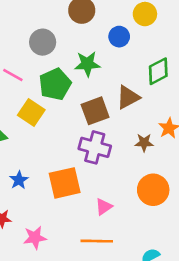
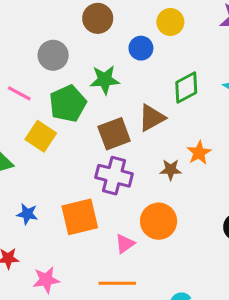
blue star: (19, 180) -> (27, 214), turned -30
orange circle: (153, 190) -> (159, 221), moved

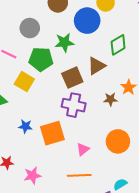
blue circle: (141, 48) -> (87, 21), size x1.6
green pentagon: (68, 104) -> (41, 59), turned 30
blue star: (27, 214) -> (25, 126), moved
orange circle: (159, 221) -> (118, 141), moved

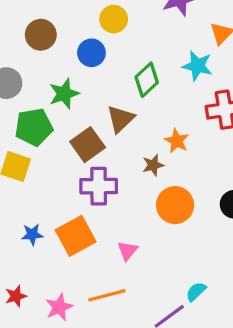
blue circle: (87, 21) -> (91, 53), size x0.7
orange circle: (118, 141) -> (175, 205), moved
orange line: (79, 175) -> (107, 295), moved

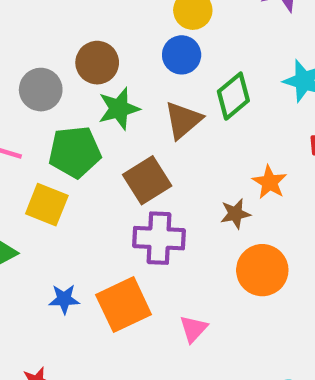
brown circle: (41, 35) -> (97, 63), moved
blue circle: (91, 53) -> (182, 55), moved
brown triangle: (121, 119) -> (183, 120), moved

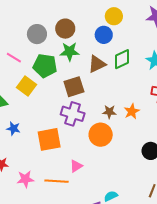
orange star: (270, 182) -> (132, 111), moved
orange circle: (262, 270) -> (101, 135), moved
blue star: (64, 299) -> (13, 128), moved
pink triangle: (193, 329) -> (76, 166), moved

